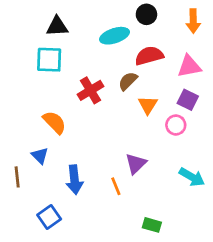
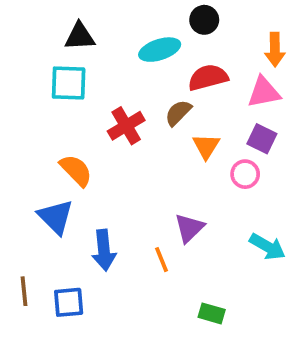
orange arrow: (193, 21) -> (275, 50), moved
blue triangle: (40, 156) -> (56, 217), size x1.5
brown line: (17, 177) -> (24, 291), moved
blue square: (49, 217) -> (69, 302), turned 30

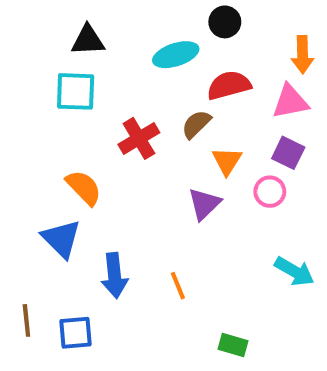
purple triangle: (189, 228) -> (204, 204), moved

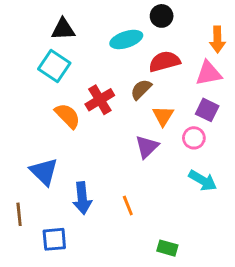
cyan square: (76, 91) -> (54, 66), turned 32
orange semicircle: (84, 188) -> (68, 116), moved
cyan arrow: (294, 271) -> (203, 181), moved
brown line: (26, 320) -> (19, 214), moved

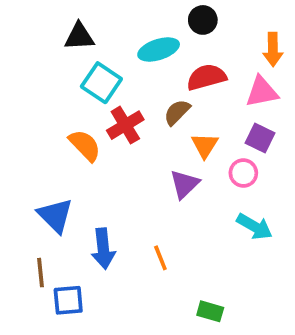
cyan square: (54, 66) -> (101, 83), moved
brown line: (19, 214) -> (41, 273), moved

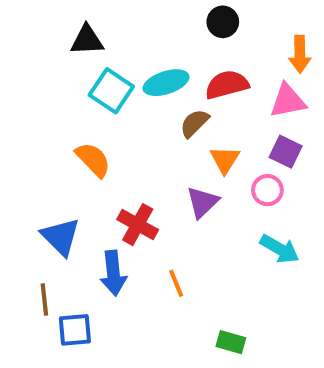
cyan ellipse: (159, 49) -> (166, 83), moved
red cross: (125, 125) -> (138, 225), moved, turned -30

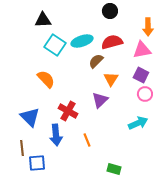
pink circle: (267, 190) -> (145, 94), moved
cyan arrow: (280, 249) -> (138, 123), turned -54

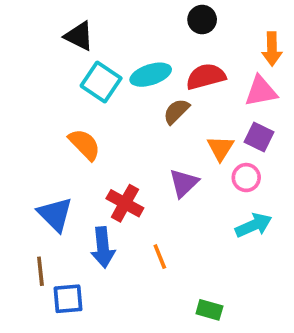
black triangle: (43, 20) -> (79, 36), turned 30
orange triangle: (111, 79) -> (220, 148), moved
pink circle: (145, 94) -> (246, 178), moved

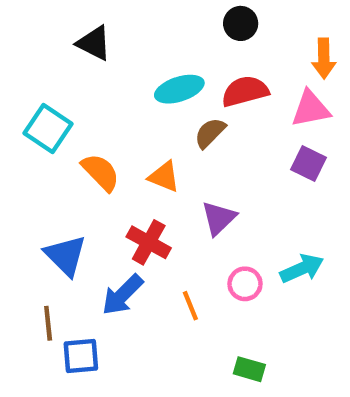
cyan square: (101, 82) -> (48, 128), moved
orange triangle: (220, 148) -> (164, 177), moved, turned -40
pink circle: (246, 178) -> (245, 284), moved
blue arrow: (103, 247) -> (122, 295), turned 51

